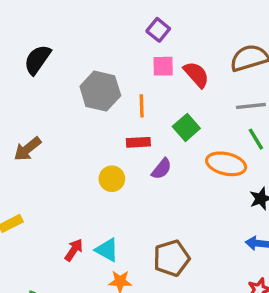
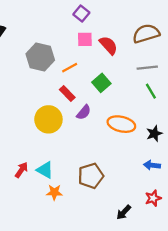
orange line: (142, 106) -> (70, 68), turned 63
red rectangle: (138, 142) -> (67, 94), turned 49
orange ellipse: (226, 164) -> (121, 124), moved
yellow circle: (112, 179) -> (48, 119), size x1.5

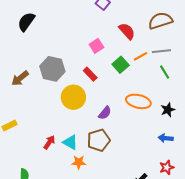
pink square: (85, 39) -> (96, 46), moved, turned -32
gray hexagon: (40, 57) -> (52, 69), moved
orange line: (70, 68) -> (141, 56), moved
purple semicircle: (84, 112) -> (105, 113), moved
brown pentagon: (91, 176) -> (99, 140), moved

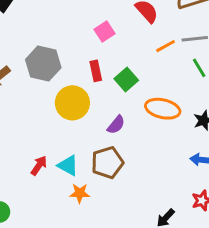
green square: (121, 65) -> (126, 80), moved
red rectangle: (90, 74) -> (96, 71), turned 32

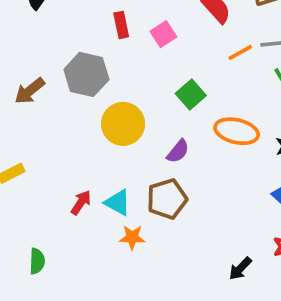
red rectangle: (96, 71) -> (121, 25), moved

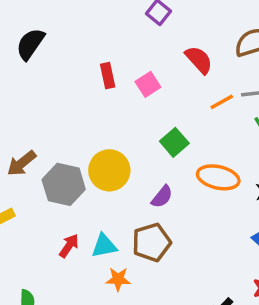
gray hexagon: (86, 74) -> (64, 184), moved
brown arrow: (30, 91) -> (22, 163), moved
cyan triangle: (118, 203) -> (104, 246), turned -40

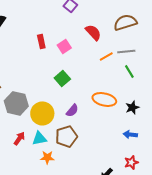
green square: (174, 142) -> (62, 78), moved
yellow circle: (109, 170) -> (42, 113), moved

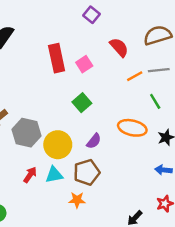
red rectangle: (41, 41) -> (57, 58), size x1.6
green line: (129, 71) -> (155, 101), moved
orange star: (47, 157) -> (77, 200), moved

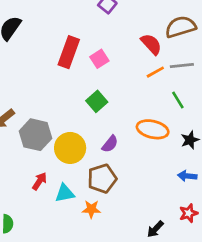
red semicircle: (119, 47) -> (151, 44), moved
red rectangle: (57, 58) -> (69, 52), turned 32
cyan triangle: (54, 175) -> (65, 193), moved

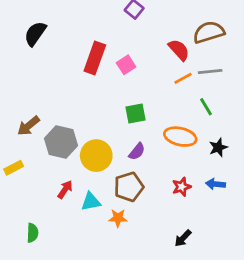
green square: (97, 101) -> (136, 114), moved, turned 30
red star: (189, 213) -> (182, 187), moved

